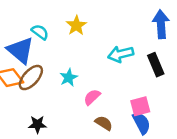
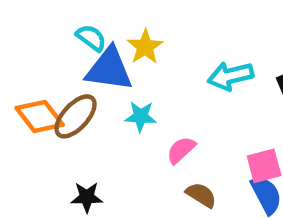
yellow star: (76, 25) -> (145, 47), moved
blue triangle: (20, 50) -> (109, 69), moved, turned -32
cyan star: (69, 78) -> (141, 116), turned 30

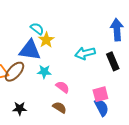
cyan semicircle: (91, 38) -> (37, 29), moved
pink semicircle: (181, 150) -> (63, 87), turned 80
brown semicircle: (201, 195) -> (60, 107), moved

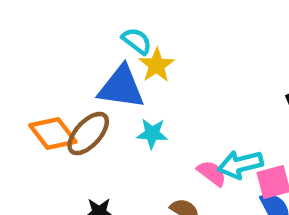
cyan arrow: (85, 53) -> (240, 164), moved
pink semicircle: (63, 87) -> (212, 173), moved

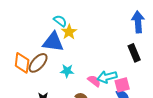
orange diamond: (53, 134) -> (22, 63), turned 45
cyan star: (152, 134) -> (67, 71), moved

